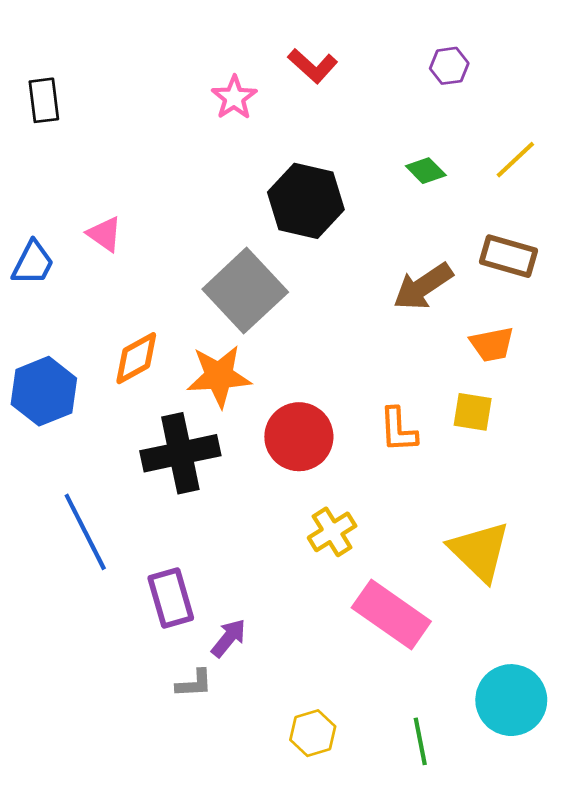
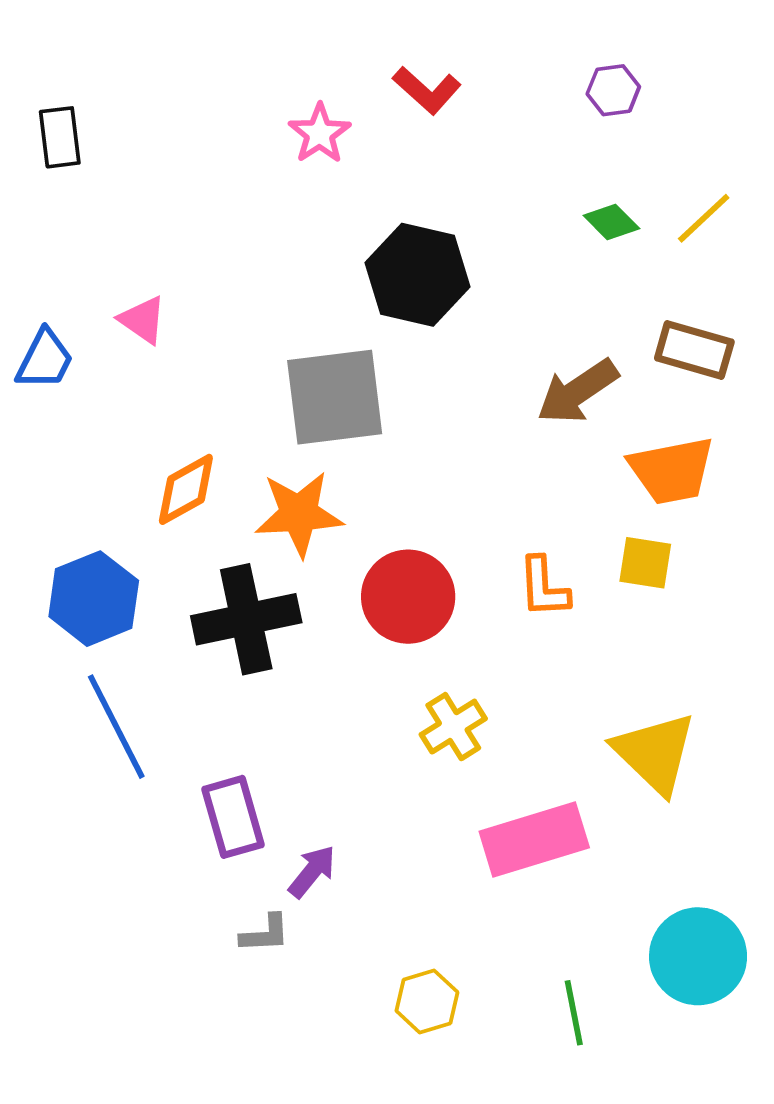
green diamond: (426, 171) -> (611, 222), moved
gray square: (245, 291) -> (335, 397), turned 36
orange trapezoid: (492, 344) -> (672, 471), size x1.4
blue hexagon: (44, 391) -> (94, 599), moved
pink rectangle: (391, 615) -> (534, 840), turned -52

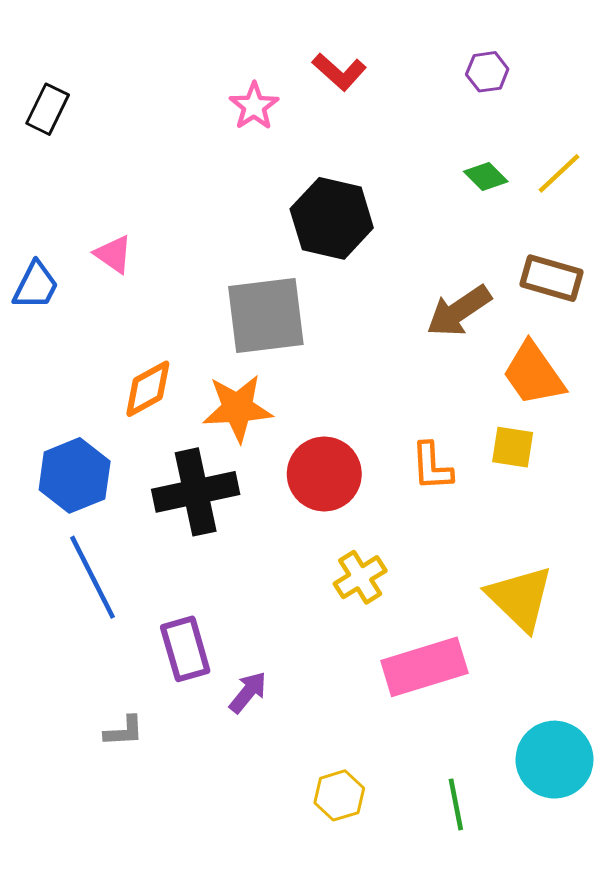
black rectangle: (60, 137) -> (48, 109), turned 33
orange trapezoid: (672, 471) -> (534, 374), turned 66
gray L-shape: (265, 934) -> (124, 731), moved

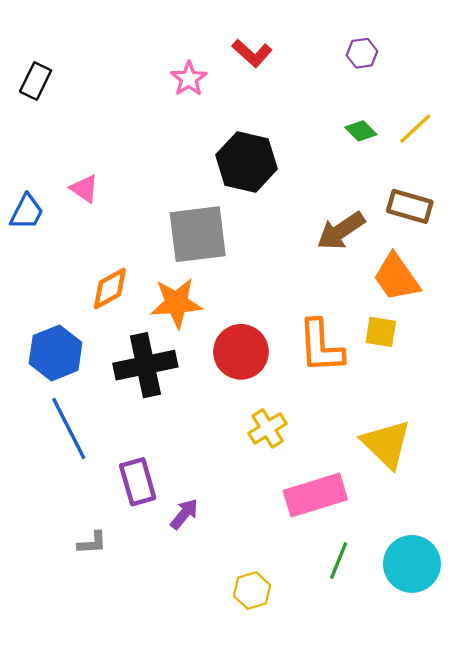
orange L-shape: (432, 467) -> (321, 346), size x1.5
green line: (456, 804) -> (339, 561), moved, turned 33

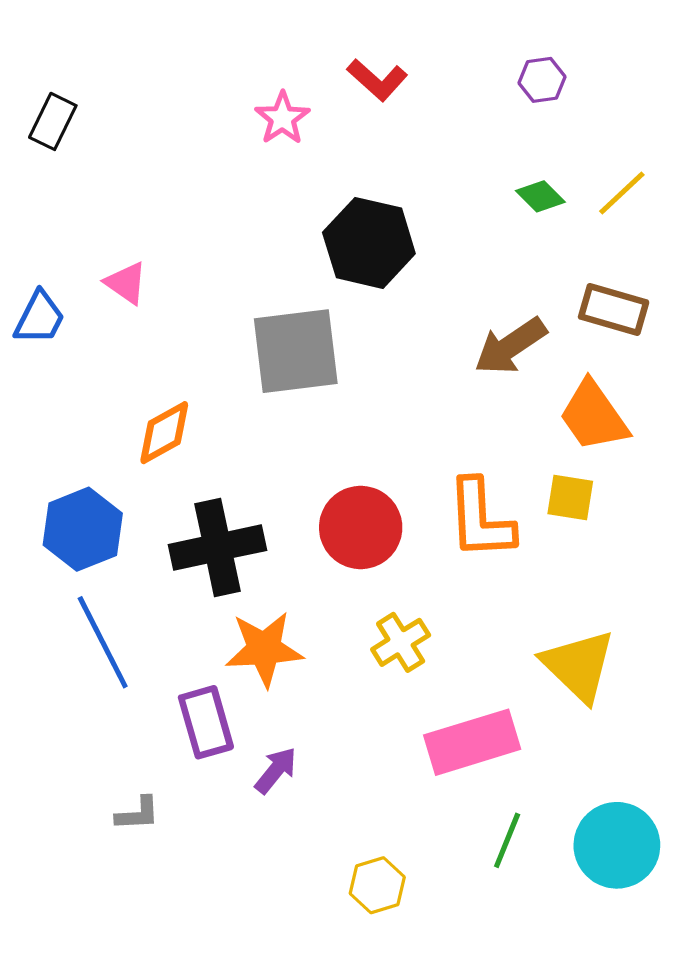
orange star: (177, 303) -> (264, 649), moved

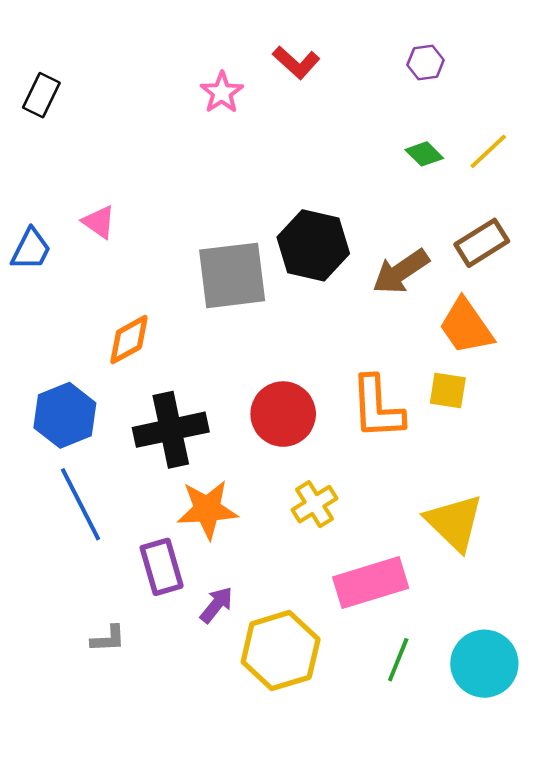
black hexagon: (369, 243) -> (313, 245), moved
brown rectangle: (614, 310) -> (482, 243), turned -48
yellow hexagon: (377, 885) -> (281, 651), moved, size x1.8

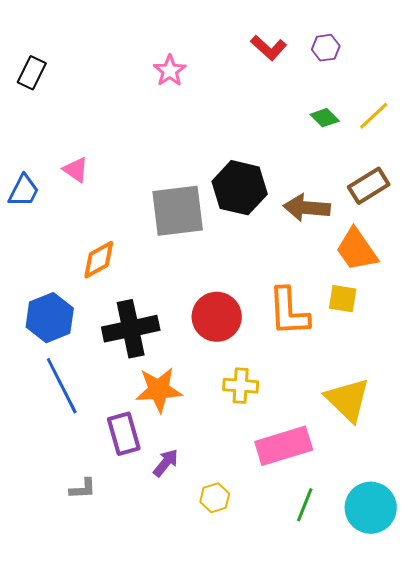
red L-shape: (296, 62) -> (269, 48), moved
brown arrow: (401, 272) -> (307, 208), turned 39
yellow cross: (314, 504) -> (241, 386), turned 36
yellow hexagon: (281, 651) -> (215, 498), size x0.5

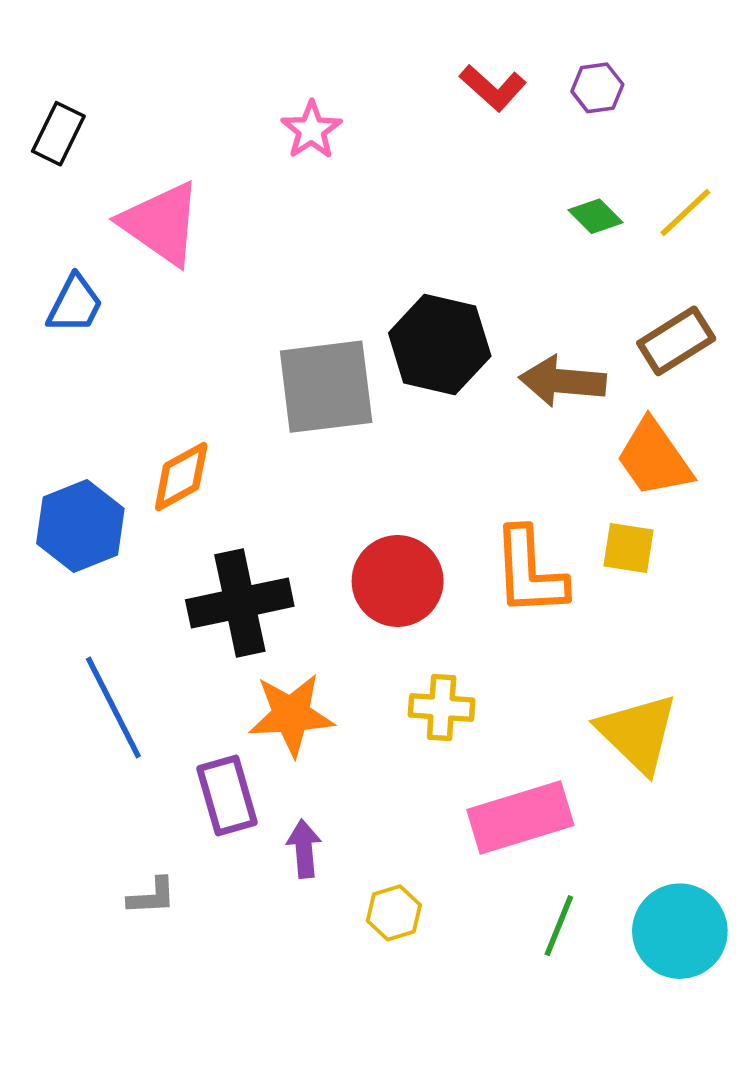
pink triangle: (76, 170) -> (161, 224), moved, size x1.8
blue trapezoid: (24, 191) -> (75, 304), moved
blue hexagon: (50, 318) -> (80, 526), moved
purple arrow: (166, 463) -> (304, 849), turned -44

